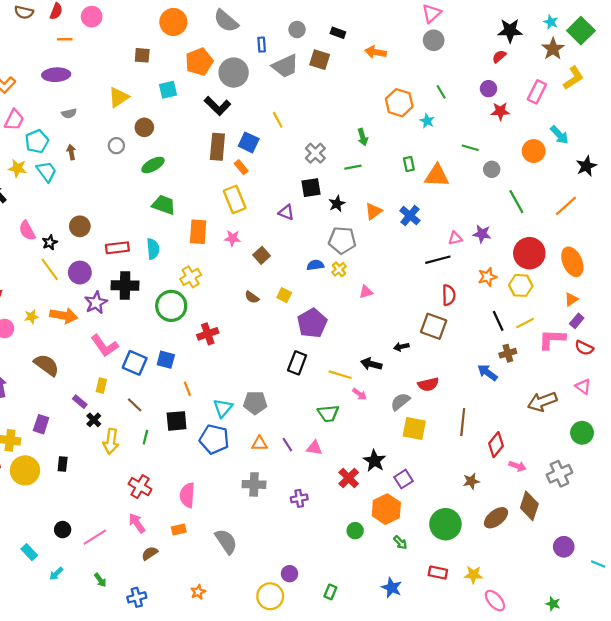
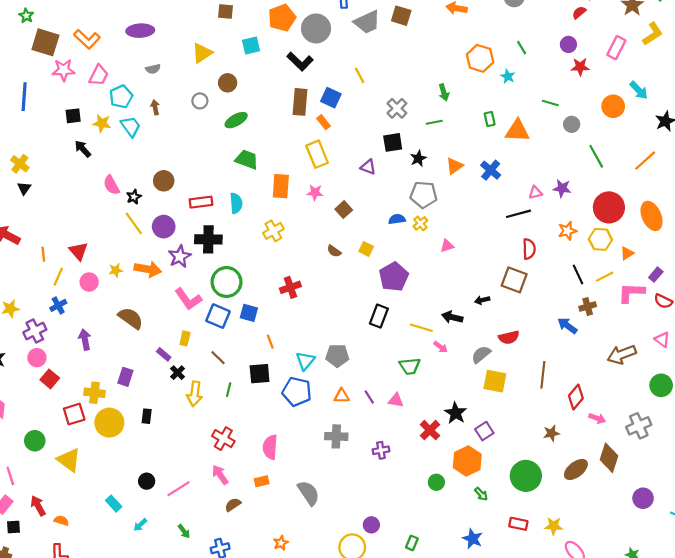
orange triangle: (571, 299) -> (627, 253), moved
green circle: (171, 306) -> (227, 282), moved

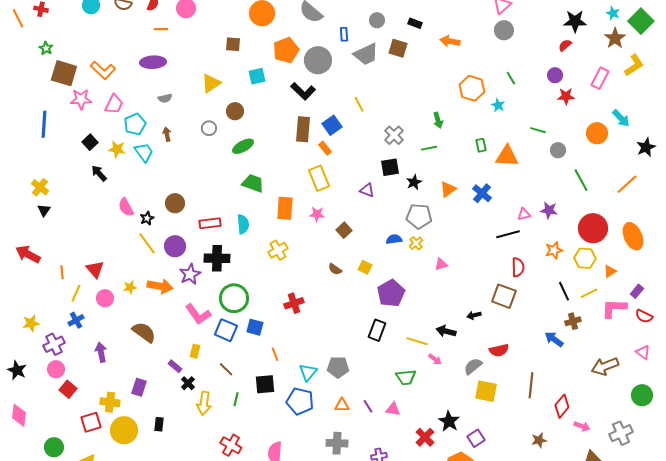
blue square: (331, 98) -> (332, 125), turned 30
black square: (73, 116) -> (90, 142), turned -35

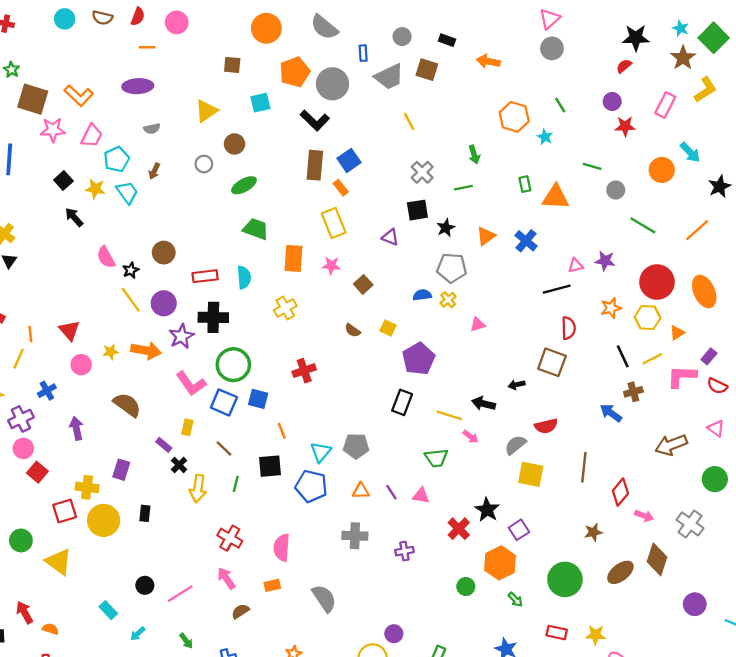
yellow line: (359, 104) -> (409, 122), moved
brown arrow: (167, 134) -> (154, 171), turned -144
green line: (581, 180) -> (643, 225), turned -30
yellow line: (76, 293) -> (19, 359), moved
gray cross: (621, 433) -> (690, 524), turned -30

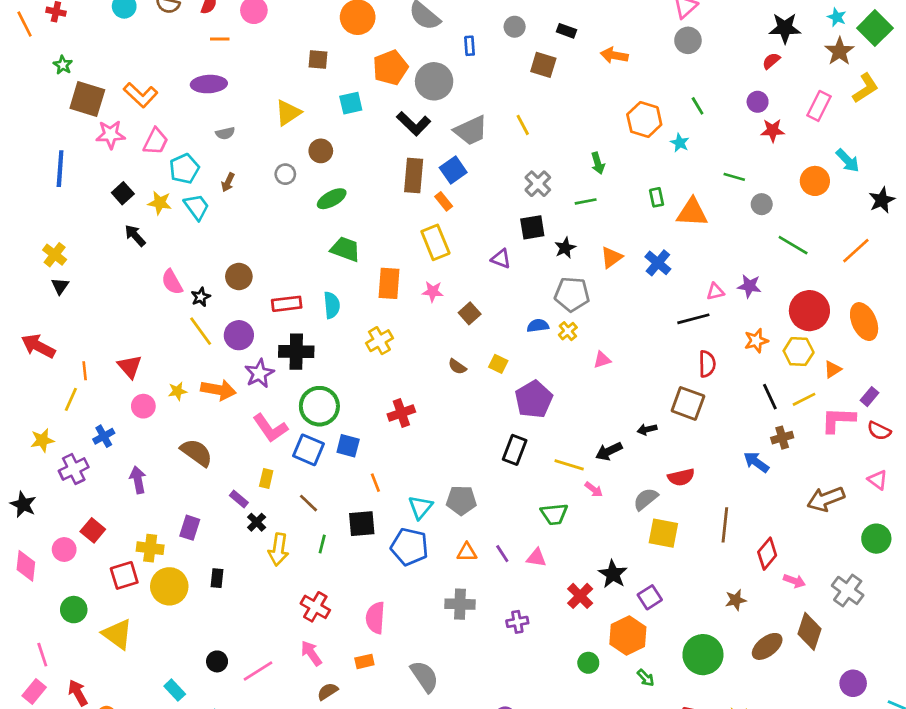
gray trapezoid: (389, 77) -> (471, 130), moved
black arrow: (484, 404) -> (609, 451), turned -40
pink circle: (23, 448) -> (64, 550), moved

